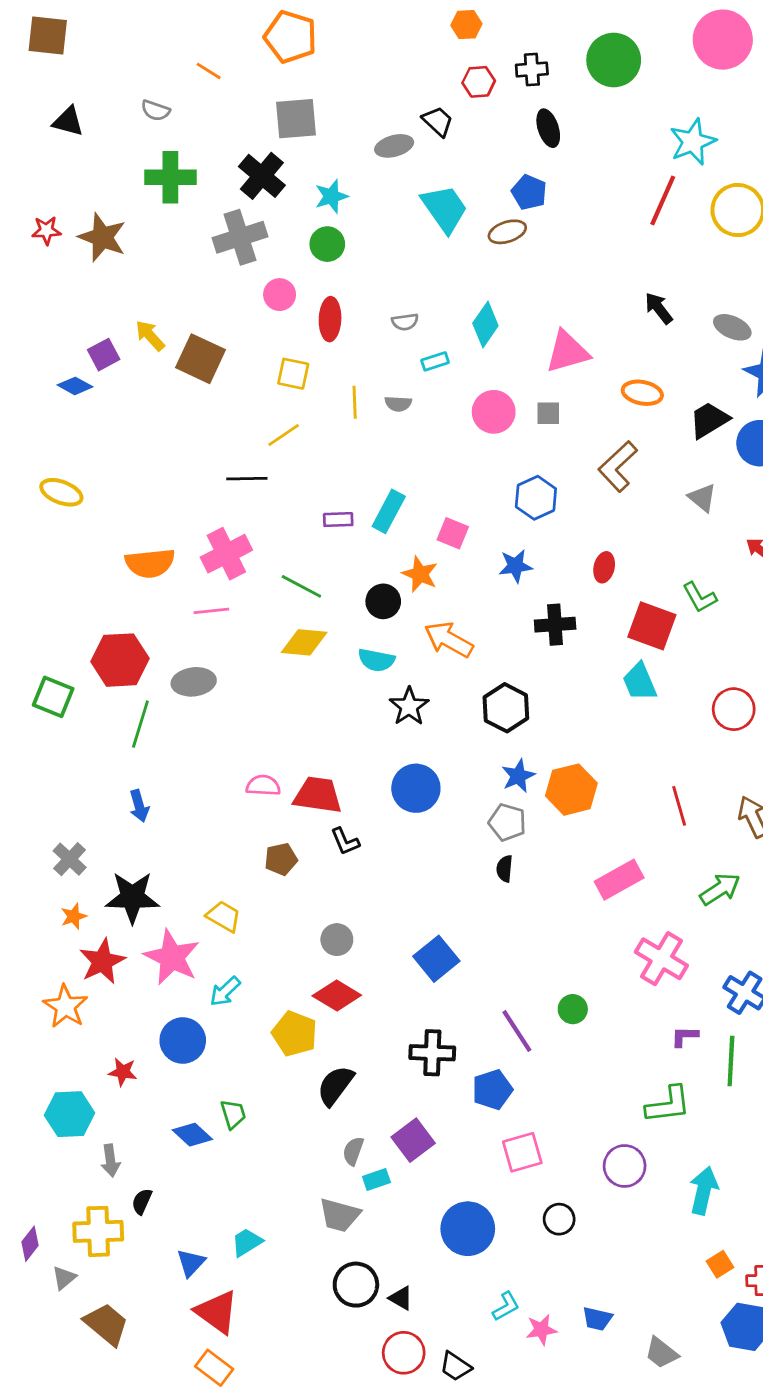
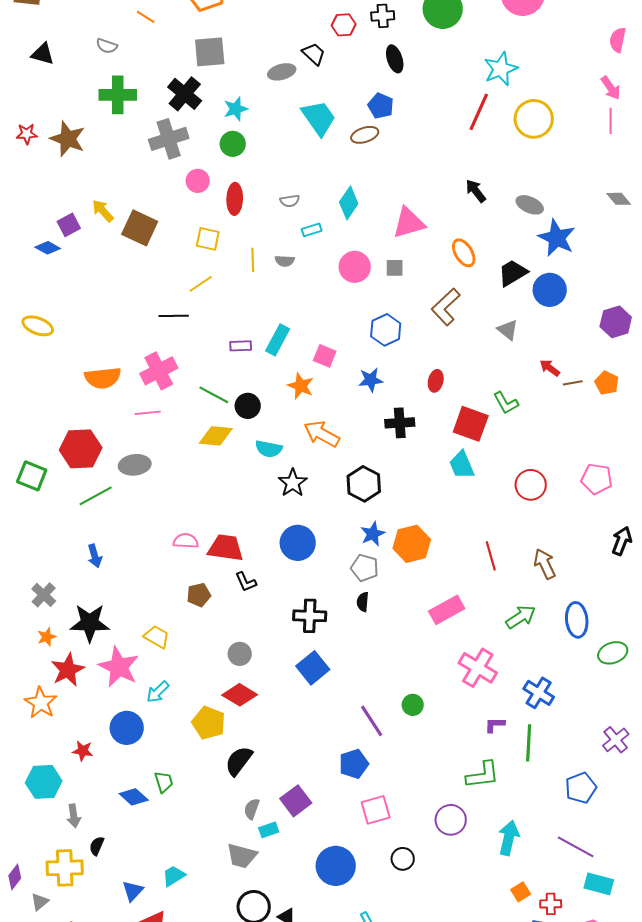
orange ellipse: (642, 393) -> (464, 253), turned 48
black circle: (383, 601) -> (248, 406), moved
green line: (140, 724) -> (96, 496), turned 44
black cross: (432, 1053) -> (310, 616), moved

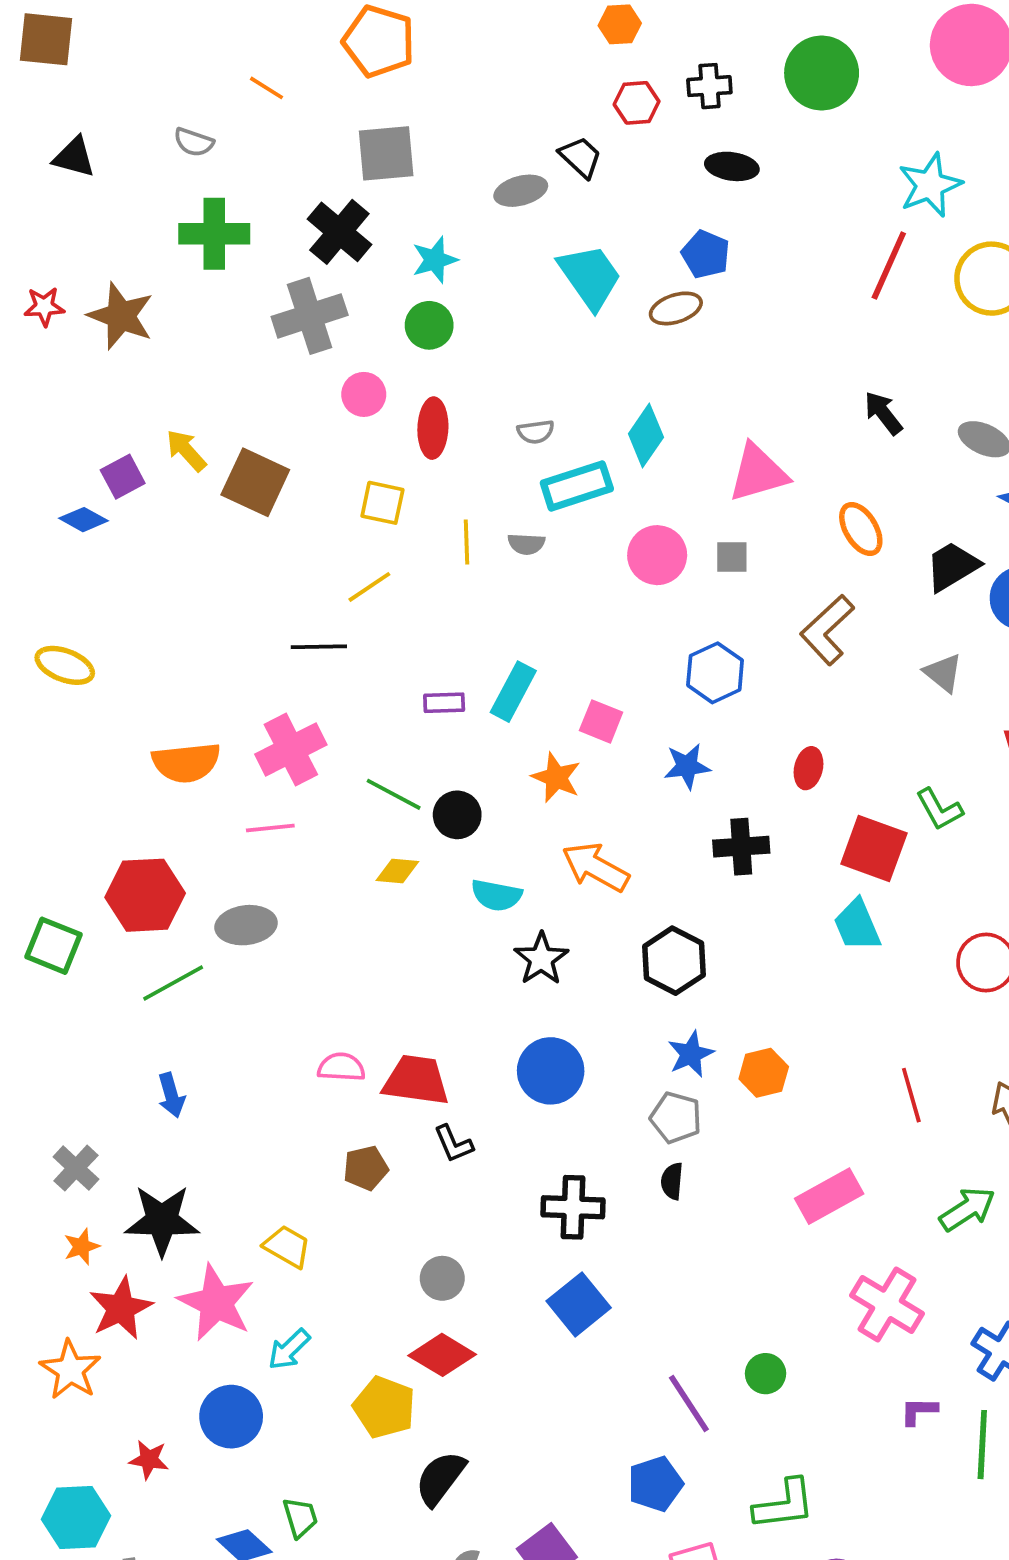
black ellipse: (395, 59) -> (732, 166), turned -64
cyan rectangle: (312, 230) -> (577, 486), size x1.8
yellow diamond: (216, 436) -> (397, 871), size x0.7
orange hexagon: (412, 544) -> (764, 1073), size x0.7
green L-shape: (483, 775) -> (784, 1504), moved

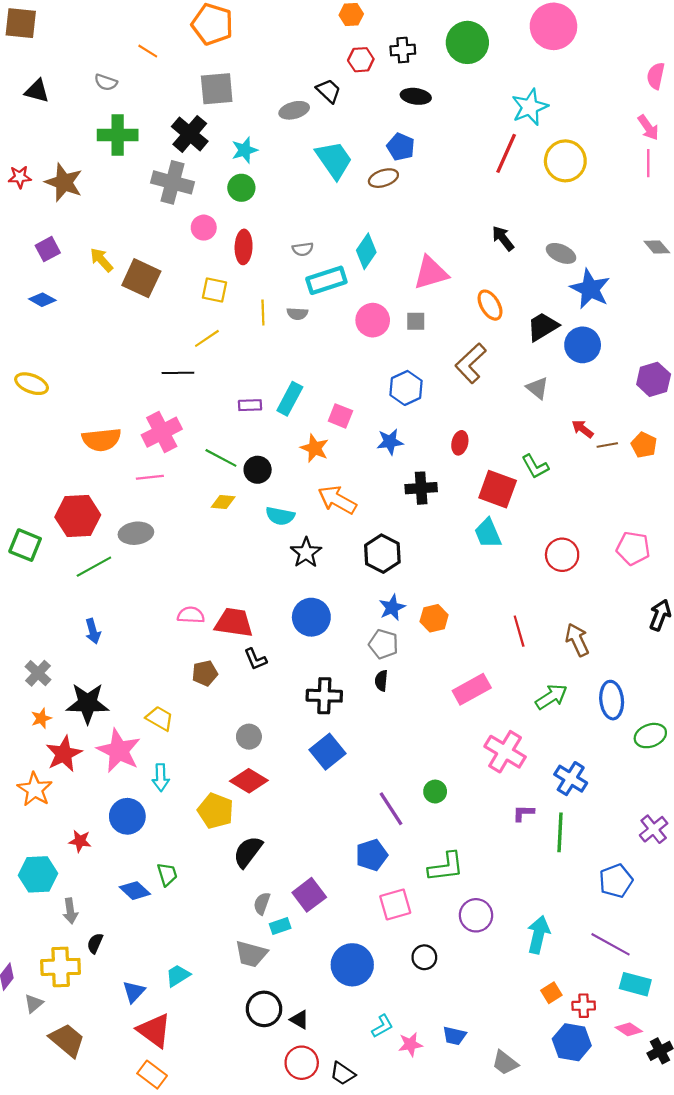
gray cross: (310, 316) -> (173, 182), turned 33
purple square: (123, 477) -> (48, 249), moved
cyan arrow: (289, 1349) -> (161, 778), turned -48

